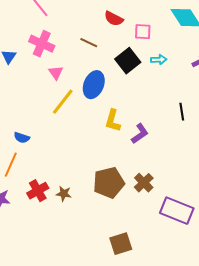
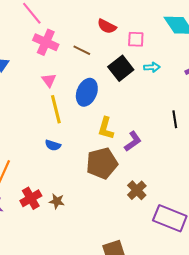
pink cross: (42, 44) -> (46, 42), moved
yellow line: (63, 102) -> (56, 109), turned -52
blue semicircle: (22, 138) -> (53, 145), moved
brown pentagon: (109, 183) -> (102, 163), moved

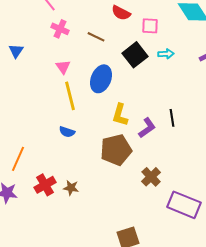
pink cross: (46, 42) -> (60, 29), size x0.7
black line: (175, 119) -> (172, 118), moved

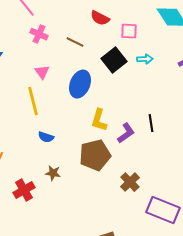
yellow line: (70, 96) -> (33, 101), moved
brown star: (71, 188) -> (53, 173), moved

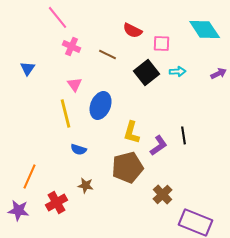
blue ellipse: (80, 84) -> (101, 105), moved

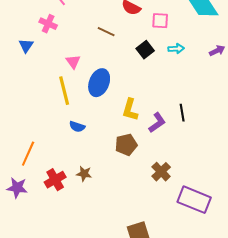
pink cross: (72, 46) -> (48, 24), moved
black square: (147, 72) -> (145, 50), size x0.7
brown pentagon: (128, 167) -> (126, 145), size x0.7
brown star: (86, 185) -> (84, 174), moved

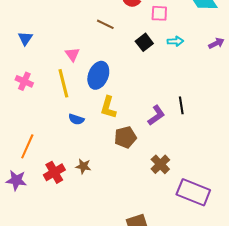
pink cross: (48, 24) -> (24, 81), moved
yellow L-shape: (130, 110) -> (108, 107), moved

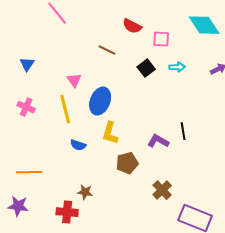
purple L-shape: (156, 115) -> (158, 141), turned -115
orange line: (27, 146) -> (29, 172), turned 65
red cross: (54, 172) -> (67, 212), moved, turned 35

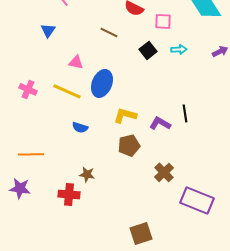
blue triangle: (27, 64) -> (48, 30), moved
pink triangle: (74, 80) -> (76, 62), turned -42
yellow line: (65, 109) -> (67, 91), turned -52
yellow L-shape: (110, 133) -> (125, 115), moved, turned 90

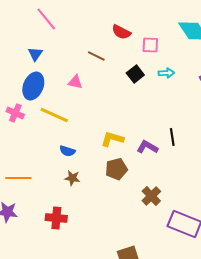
pink triangle: (76, 62) -> (75, 82), moved
blue ellipse: (102, 83) -> (33, 86), moved
brown star: (87, 174) -> (72, 178), moved

